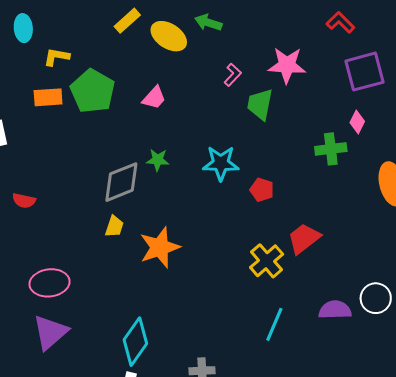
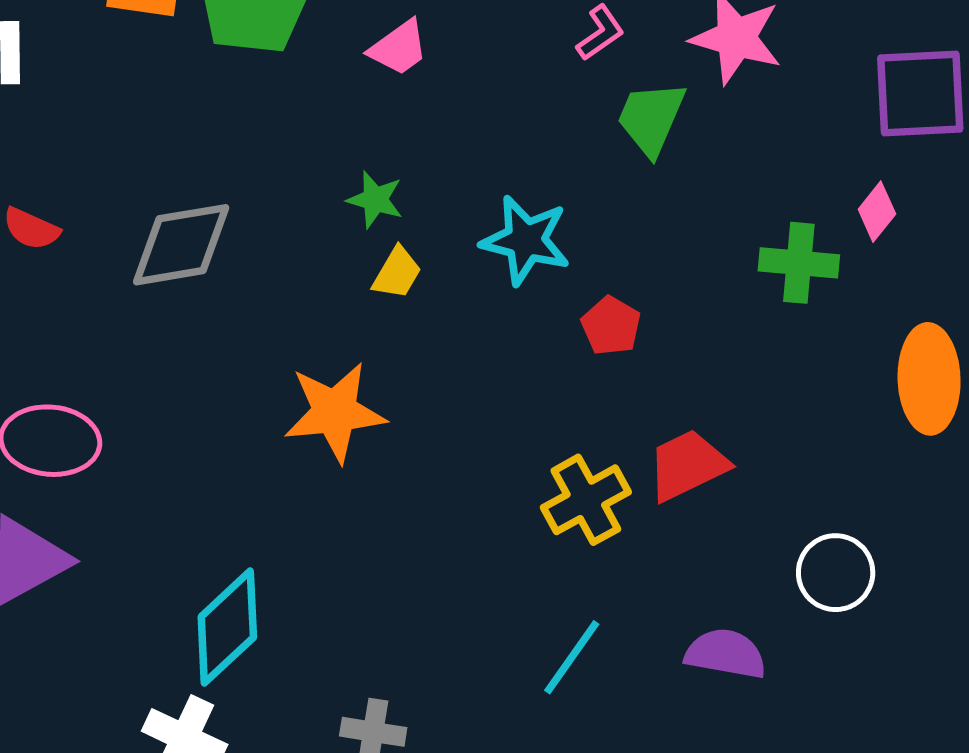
gray diamond: (121, 182) -> (181, 245), moved
yellow trapezoid: (114, 226) -> (397, 273), moved
white circle: (376, 298) -> (836, 573), moved

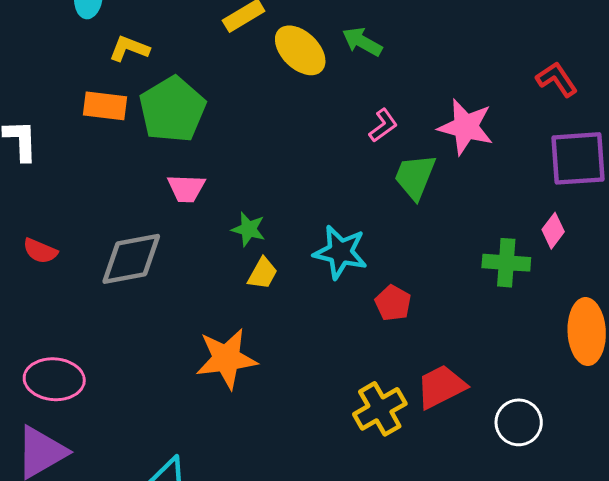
pink trapezoid: (399, 48) -> (186, 188), moved, turned 39
white circle: (836, 573) -> (519, 422), moved

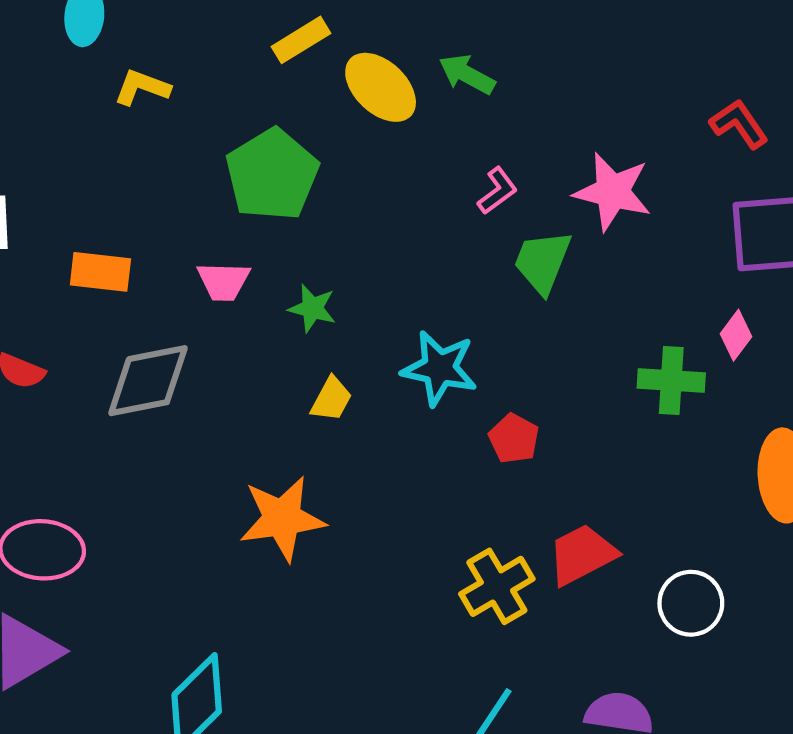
orange rectangle: (105, 106) -> (100, 272), moved
green pentagon: (172, 109) -> (272, 175), moved
green star: (248, 229) -> (312, 308), moved

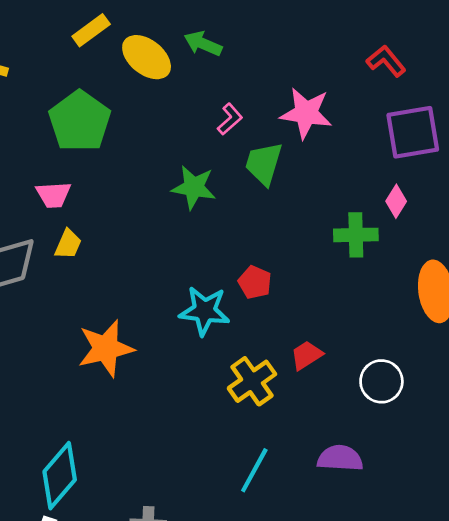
green star: (312, 308) -> (194, 187), moved, size x1.4
cyan star: (439, 368) -> (204, 311), moved
yellow trapezoid: (331, 399) -> (68, 244), moved
red trapezoid: (582, 555) -> (307, 355), size x0.7

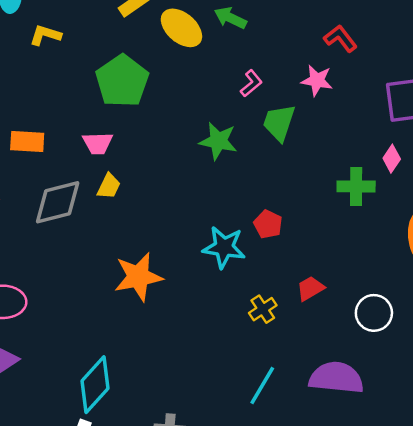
red L-shape: (386, 61) -> (340, 38), moved
pink star: (306, 113) -> (317, 80), size x0.7
yellow cross: (252, 381) -> (263, 309), size x0.7
purple semicircle: (340, 458) -> (336, 378), size x1.4

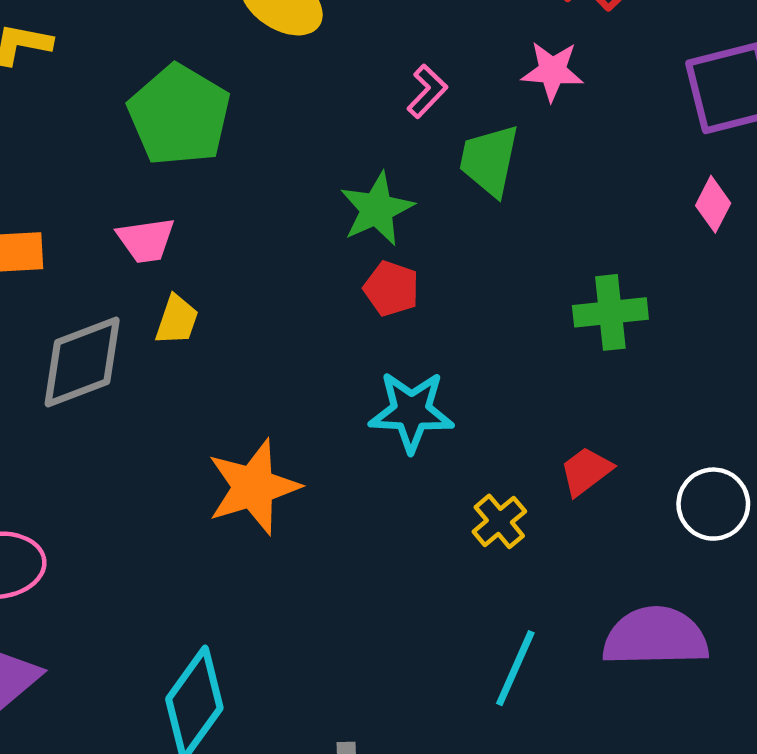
green star: (218, 141) -> (377, 209), turned -30
green cross: (356, 186) -> (610, 312), moved
red pentagon: (268, 224) -> (391, 289), moved

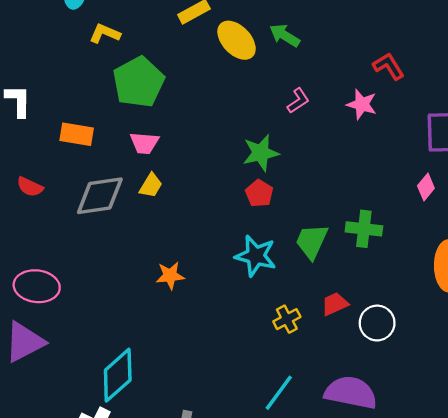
green pentagon: (179, 115) -> (138, 82), moved
green trapezoid: (489, 160) -> (312, 241), moved
orange star: (253, 487) -> (170, 276), size x0.6
white circle: (713, 504) -> (377, 323), moved

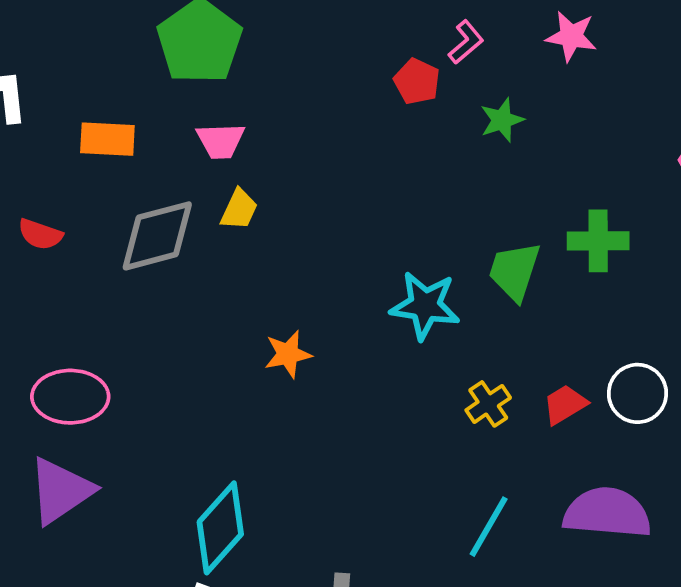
green star: (261, 153) -> (502, 120), moved, size x0.7
red pentagon: (259, 193) -> (417, 81), moved
red trapezoid: (335, 304) -> (565, 404), moved

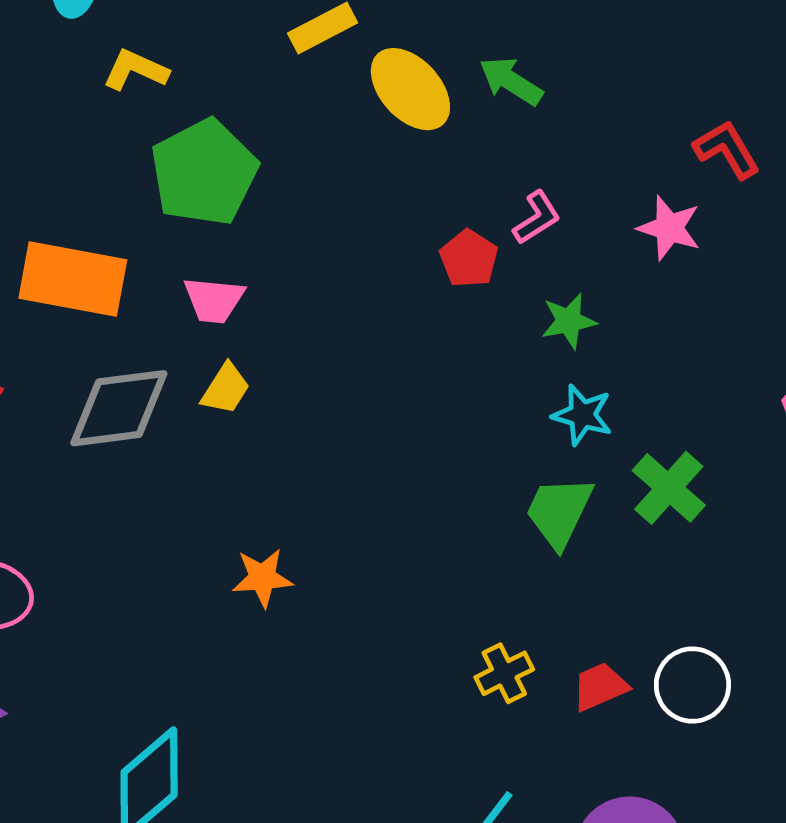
orange rectangle: (107, 139) -> (73, 279), size x1.5
green cross: (598, 241) -> (669, 488), turned 34
cyan star: (425, 306) -> (582, 415), moved, size x0.7

